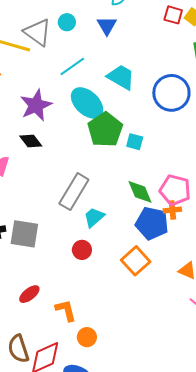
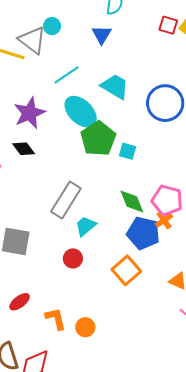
cyan circle: (67, 22) -> (52, 26), moved
orange cross: (172, 210) -> (164, 220), turned -30
orange circle: (87, 337) -> (85, 327), moved

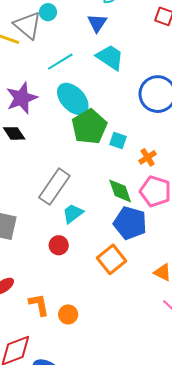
cyan trapezoid: (115, 86) -> (110, 57), moved
orange cross: (164, 220) -> (148, 157), moved

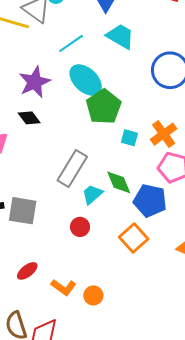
cyan square: (118, 140) -> (129, 138), moved
orange cross: (148, 157) -> (164, 134), size x1.5
green diamond: (120, 191) -> (119, 182), moved
orange L-shape: (39, 305) -> (64, 287), turned 140

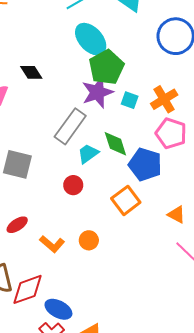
purple star: (35, 82) -> (97, 92), moved
orange circle: (93, 295) -> (89, 240), moved

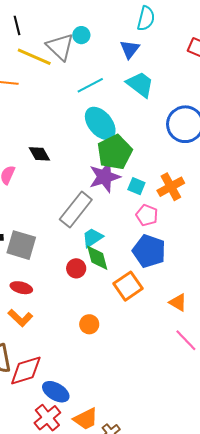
pink pentagon: (171, 133) -> (147, 215), moved, size x0.7
green diamond: (115, 144) -> (97, 258), moved
red ellipse: (17, 225) -> (21, 288), moved, turned 45
orange L-shape: (52, 244) -> (20, 318), moved

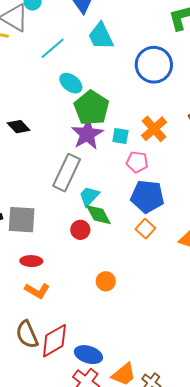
cyan trapezoid: (140, 84) -> (101, 36), turned -140
cyan ellipse: (100, 123) -> (71, 83), size x0.7
orange square: (128, 286) -> (145, 229), moved, size x0.7

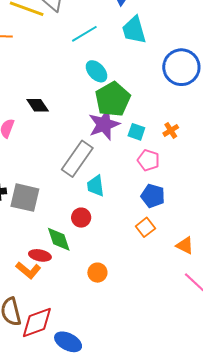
orange cross: (154, 129) -> (171, 130), size x0.6
cyan trapezoid: (89, 196) -> (96, 186), turned -60
blue pentagon: (147, 196) -> (153, 196), size x0.7
green diamond: (98, 215) -> (59, 239), moved
red ellipse: (31, 261) -> (40, 255), moved

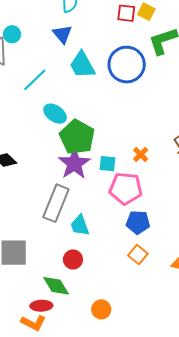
blue circle: (181, 67) -> (127, 65), moved
pink pentagon: (148, 160) -> (126, 189), size x1.5

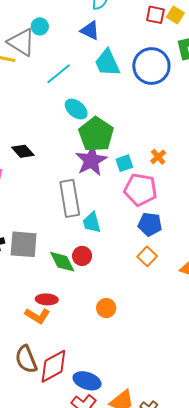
blue triangle: (62, 34) -> (90, 30), turned -30
cyan square: (108, 164) -> (124, 163), turned -30
gray rectangle: (56, 203) -> (70, 198), turned -36
green diamond: (56, 286) -> (62, 262), moved

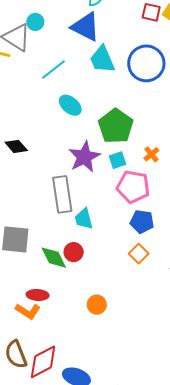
blue triangle: (90, 30) -> (85, 27), size x1.5
green pentagon: (96, 134) -> (116, 126), moved

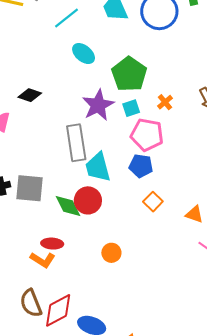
black diamond: (16, 146) -> (30, 95), turned -30
cyan trapezoid: (84, 219) -> (98, 167), size x1.4
blue pentagon: (142, 222) -> (141, 166), moved
red circle: (74, 252) -> (88, 200), size x1.4

